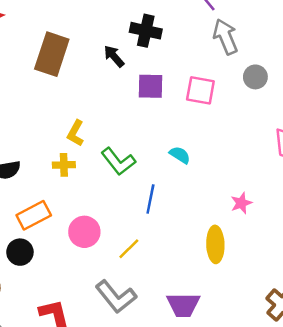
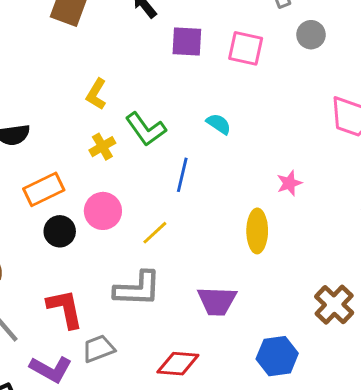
yellow cross: (64, 165) -> (102, 147), moved, turned -30
black circle: (20, 252) -> (60, 231), moved
gray L-shape: (116, 297) -> (138, 289), turned -51

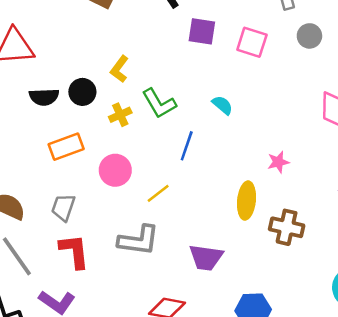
black circle: (60, 231) -> (82, 92), moved
brown cross: (334, 305) -> (287, 227), moved, turned -36
gray trapezoid: (98, 349) -> (63, 207), moved, turned -56

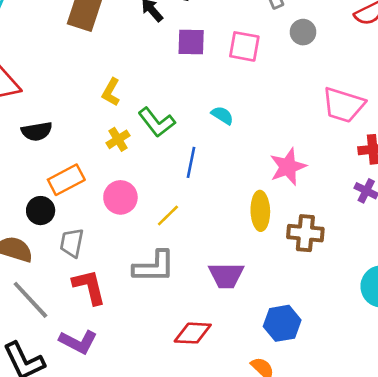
black circle: (82, 92) -> (41, 211), moved
pink star: (278, 162) -> (288, 167), size x1.6

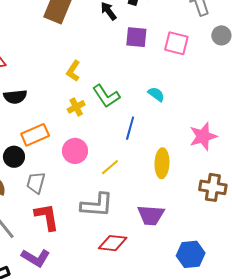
yellow ellipse: (260, 211) -> (162, 163), moved
red diamond: (193, 333) -> (113, 243), moved

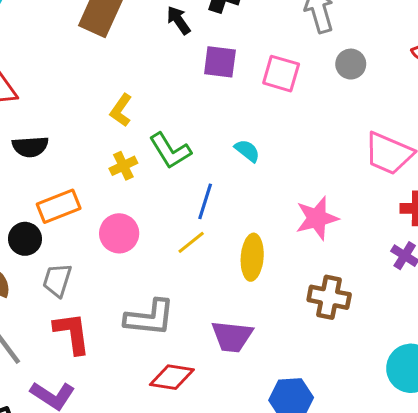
yellow line: (110, 167) -> (191, 242), moved

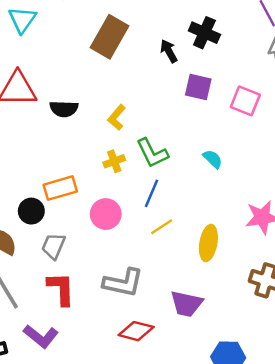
black semicircle: (30, 147) -> (64, 109), moved
blue line: (205, 201) -> (152, 193), moved

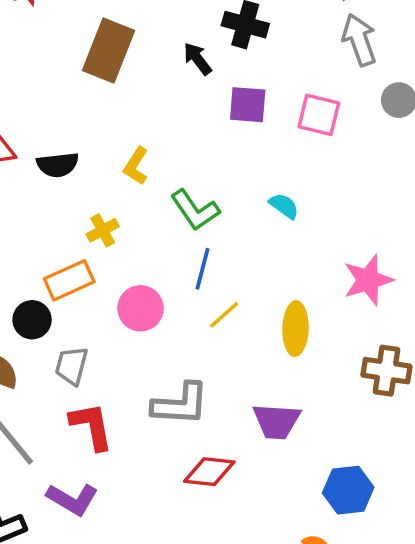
yellow cross: (114, 161) -> (103, 230), moved

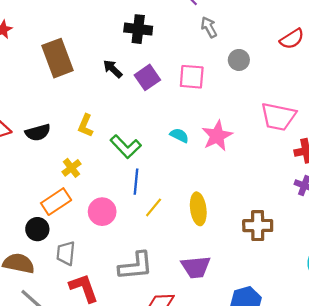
gray arrow: (359, 40) -> (209, 27), size x0.7
brown rectangle: (108, 50) -> (58, 58), turned -33
black arrow: (198, 59) -> (113, 69), moved
purple square: (248, 105) -> (147, 77), turned -30
pink star: (368, 280) -> (217, 136), moved

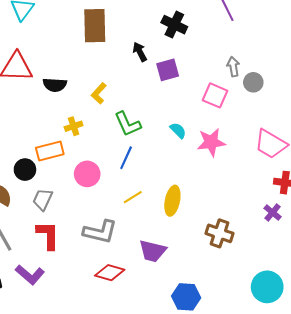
gray arrow: (209, 27) -> (233, 67), moved
pink square: (192, 77) -> (215, 95), moved
yellow line: (154, 207) -> (133, 197), moved

